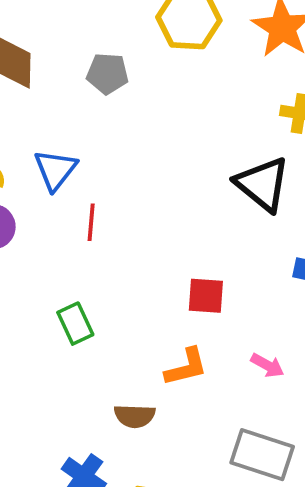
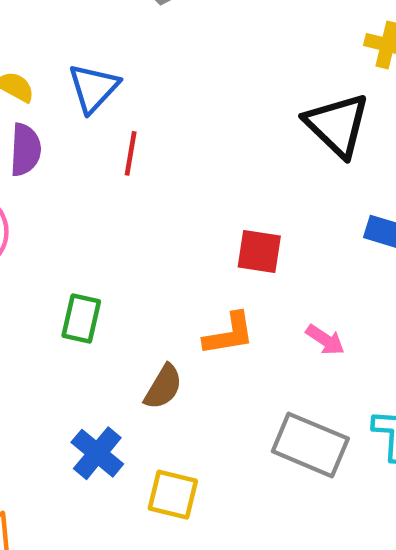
green rectangle: (75, 324) -> (81, 319), moved, turned 33
brown semicircle: (135, 416) -> (163, 387), turned -66

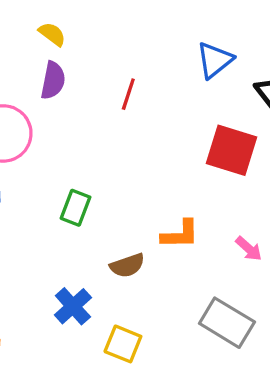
blue triangle: (93, 88) -> (215, 60), moved
red square: (259, 252) -> (232, 150), moved, size x1.5
brown semicircle: (163, 387) -> (127, 265), turned 32

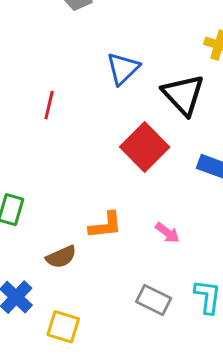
red square: (232, 150) -> (145, 147), turned 33
gray rectangle: (227, 323) -> (154, 300), size x0.7

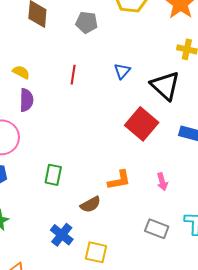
blue triangle: (123, 68) -> (122, 71), size x0.7
red line: (49, 105) -> (73, 75), moved
pink arrow: (167, 233) -> (162, 182), turned 42

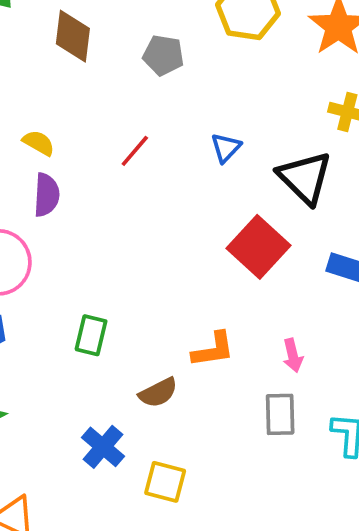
red line: (73, 75) -> (135, 151), turned 30
gray rectangle: (157, 229) -> (280, 414), moved, turned 65

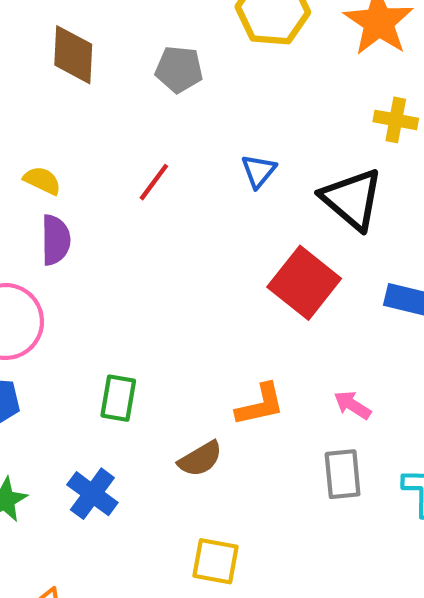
pink arrow: (293, 355) -> (352, 405), turned 140
blue cross: (103, 447) -> (92, 494), moved

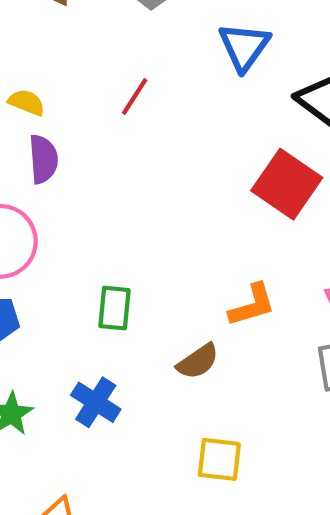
blue triangle: (259, 171) -> (244, 47), moved, size x1.5

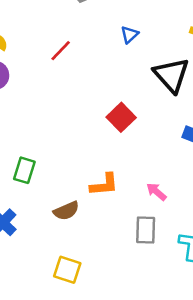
blue triangle: (244, 47) -> (130, 35), size x0.6
red square: (287, 184) -> (121, 117), moved, size x0.7

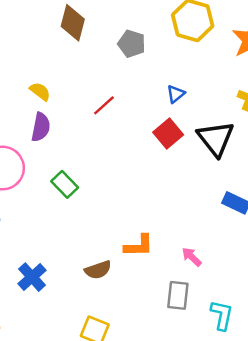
red square: (121, 117) -> (168, 134), moved
green rectangle: (24, 170) -> (65, 184), moved, turned -65

